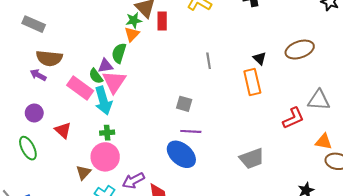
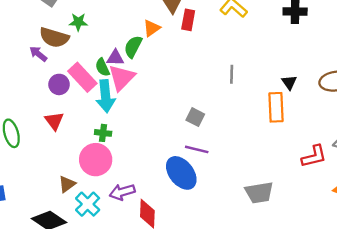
green star: (134, 20) -> (78, 22), moved
purple circle: (34, 113) -> (59, 84), moved
brown triangle: (83, 172) -> (67, 184), moved

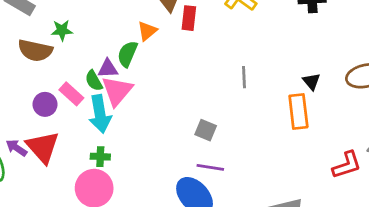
purple arrow: (38, 54) -> (16, 148), moved
pink rectangle: (82, 77) -> (71, 94), size x0.7
red triangle: (54, 121) -> (43, 147), size x1.5

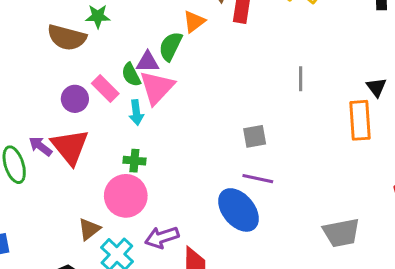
cyan arrow: (100, 114) -> (136, 112), size x0.6
gray square: (206, 130) -> (255, 136), turned -35

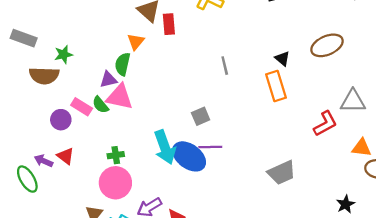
green semicircle: (131, 75) -> (100, 105), moved
pink triangle: (157, 87) -> (120, 97), turned -48
cyan arrow: (136, 112) -> (165, 147), moved, size x1.8
red triangle: (70, 147) -> (66, 156), size x0.6
blue ellipse: (238, 210) -> (189, 156), moved

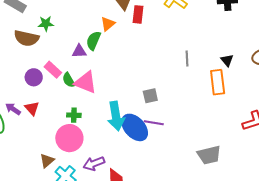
gray line: (225, 66) -> (187, 59), moved
pink triangle: (120, 97) -> (86, 82), moved
green semicircle: (100, 105) -> (69, 80), moved

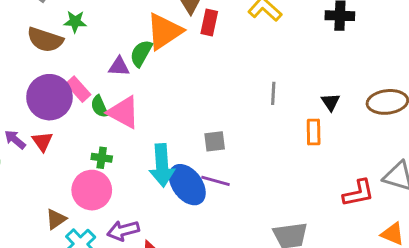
orange triangle: (108, 24) -> (164, 31), size x1.8
purple circle: (34, 77) -> (49, 97), size x1.8
orange rectangle: (218, 82) -> (314, 132), size x0.7

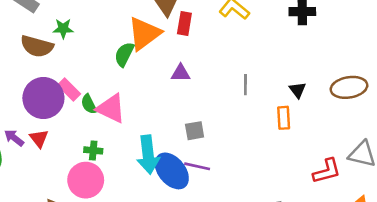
purple triangle: (119, 67) -> (181, 73), moved

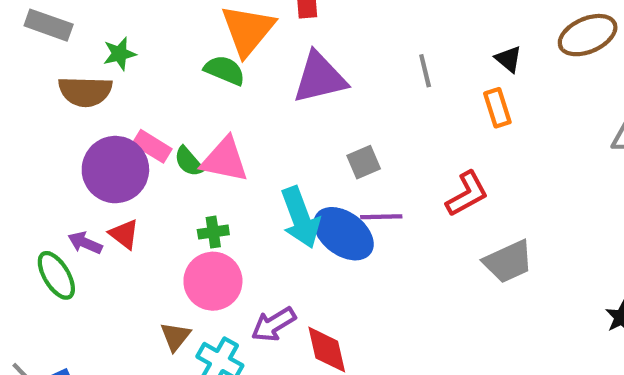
green semicircle: (124, 54) -> (225, 70), turned 100
purple triangle: (181, 73) -> (320, 78), size x1.8
red L-shape: (327, 171) -> (467, 194), moved

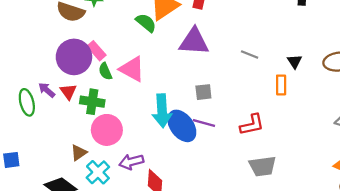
gray line: (425, 71) -> (250, 55), turned -72
green semicircle: (189, 162) -> (105, 71), moved
green cross: (213, 232) -> (92, 102), moved, size x1.5

